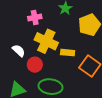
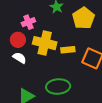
red circle: (35, 65) -> (18, 40), moved

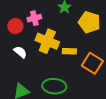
yellow pentagon: (83, 18) -> (89, 22), turned -30
red circle: (18, 40) -> (15, 26), moved

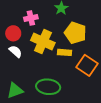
yellow pentagon: (89, 22) -> (75, 33), moved
red circle: (15, 26) -> (13, 33), moved

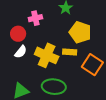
yellow cross: (43, 42) -> (47, 55), moved
white semicircle: (16, 51) -> (21, 52), turned 88

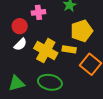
yellow pentagon: (80, 32) -> (82, 31), turned 30

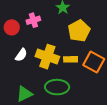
red circle: (20, 26) -> (12, 27), moved
yellow rectangle: (69, 49) -> (71, 59), moved

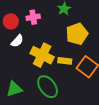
white semicircle: (21, 55) -> (17, 41), moved
green ellipse: (57, 87) -> (48, 87), turned 45

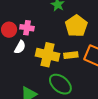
pink cross: (33, 17) -> (27, 28), moved, turned 32

